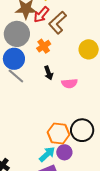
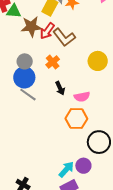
brown L-shape: (57, 23) -> (64, 37), turned -80
gray circle: (17, 34) -> (25, 61), moved, size x0.6
orange hexagon: (59, 133) -> (76, 119), moved

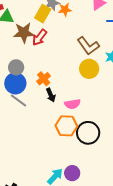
brown L-shape: (64, 37) -> (88, 46), moved
orange cross: (53, 62) -> (44, 79), moved
black circle: (99, 142) -> (88, 133), moved

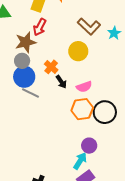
brown star: (24, 33) -> (26, 42), moved
yellow circle: (89, 69) -> (78, 51), moved
purple circle: (72, 173) -> (89, 146), moved

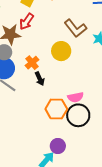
pink semicircle: (84, 87) -> (76, 97), moved

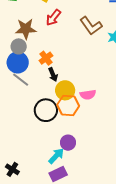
red arrow: (27, 22) -> (53, 17), moved
yellow circle: (61, 51) -> (65, 90), moved
black circle: (78, 115) -> (46, 110), moved

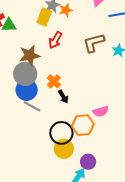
brown L-shape: (91, 26) -> (94, 43), turned 120
gray circle: (19, 46) -> (25, 74), size x1.5
yellow circle: (65, 90) -> (64, 149), moved

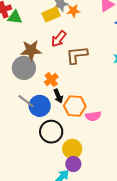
yellow rectangle: (44, 17) -> (51, 14), turned 36
brown L-shape: (94, 43) -> (77, 55), moved
blue circle: (27, 90) -> (40, 106), moved
orange hexagon: (83, 125) -> (75, 106), moved
yellow circle: (64, 149) -> (72, 149), moved

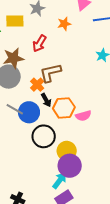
orange star: (73, 11) -> (64, 24), moved
yellow rectangle: (51, 14) -> (15, 21), moved, turned 30
brown L-shape: (77, 55) -> (50, 73), moved
purple circle: (73, 164) -> (70, 166), size x1.5

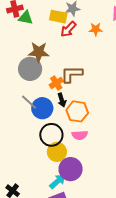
yellow rectangle: (15, 21) -> (58, 17), moved
red arrow: (39, 43) -> (68, 29), moved
pink semicircle: (83, 116) -> (80, 135), moved
yellow circle: (67, 151) -> (57, 152), moved

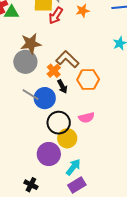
brown L-shape: (72, 74) -> (67, 59), turned 55
orange hexagon: (77, 111) -> (88, 80), moved
purple circle: (71, 169) -> (49, 154), moved

